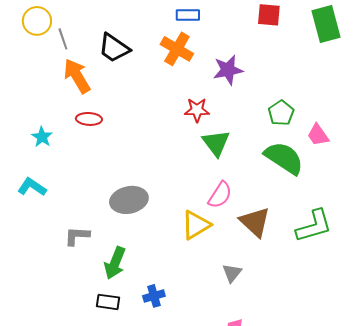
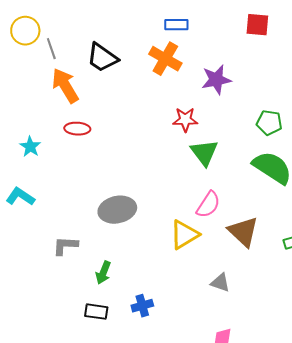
green pentagon: (281, 113) -> (269, 123), turned -30
green arrow: (115, 263) -> (103, 273), size x0.7
gray triangle: (232, 273) -> (220, 283), turned -50

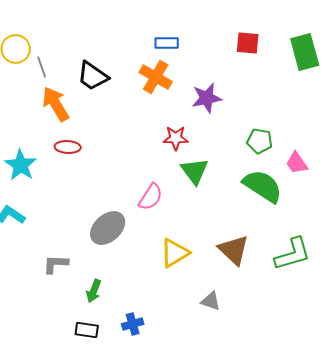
cyan star: (30, 147) -> (21, 165), size x1.5
pink semicircle: (208, 205) -> (151, 197), moved
gray ellipse: (117, 210) -> (108, 228), turned -30

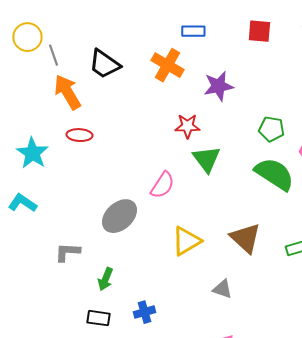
blue rectangle: (167, 43) -> (193, 31), moved

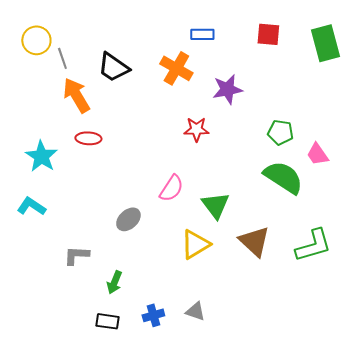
green triangle: (206, 159) -> (215, 205), moved
gray ellipse: (119, 216) -> (128, 219), size x0.7
gray triangle: (222, 289) -> (195, 311), moved

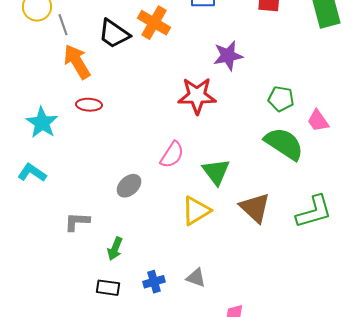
orange cross: (176, 68) -> (154, 23), moved
red star: (196, 129) -> (197, 96), size x1.5

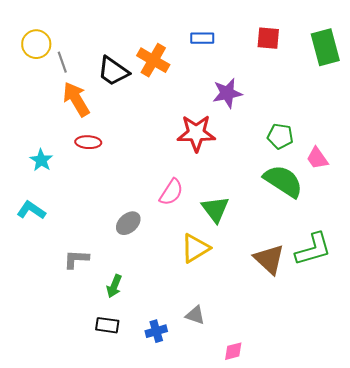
cyan star: (42, 123) -> (41, 160), size x0.7
brown triangle: (255, 208) -> (269, 259), moved
blue cross: (154, 282) -> (156, 331), moved

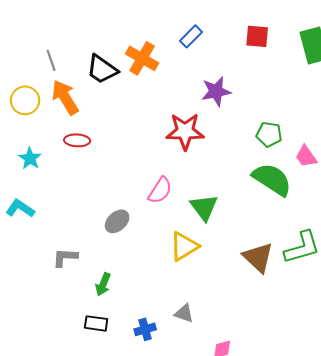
blue rectangle: (202, 38) -> (191, 36), turned -45
yellow circle: (36, 44) -> (25, 100), moved

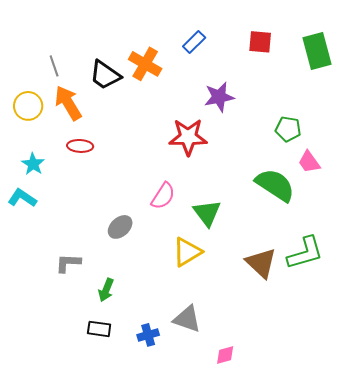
green pentagon: (269, 134) -> (288, 129), moved
cyan L-shape: (20, 208) -> (22, 198), moved
gray triangle: (184, 313) -> (187, 319), size x1.4

